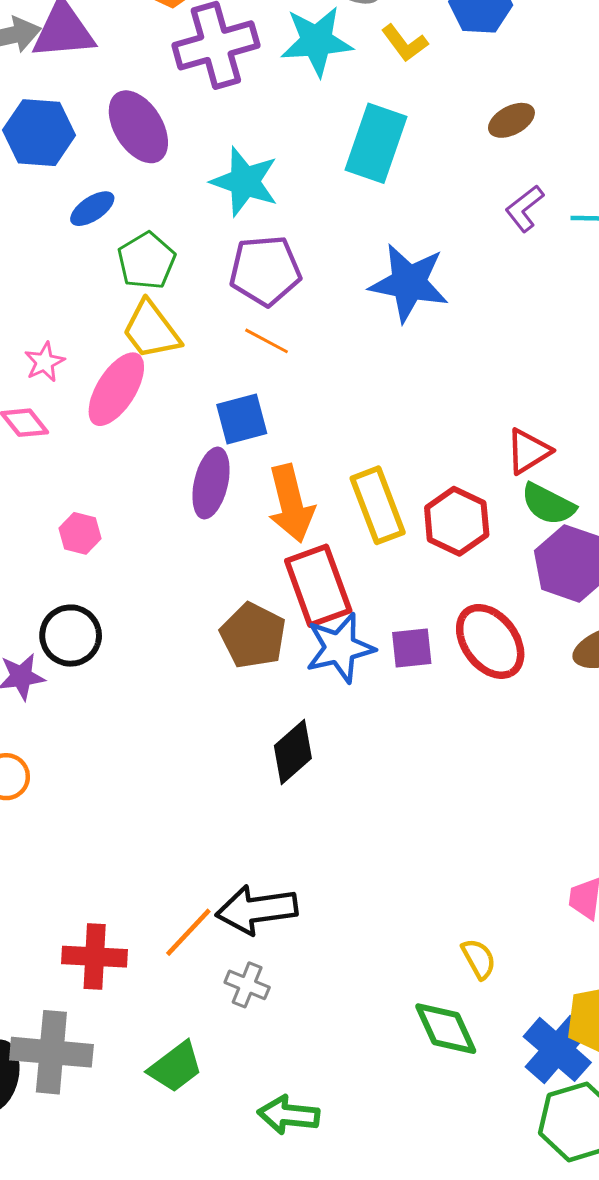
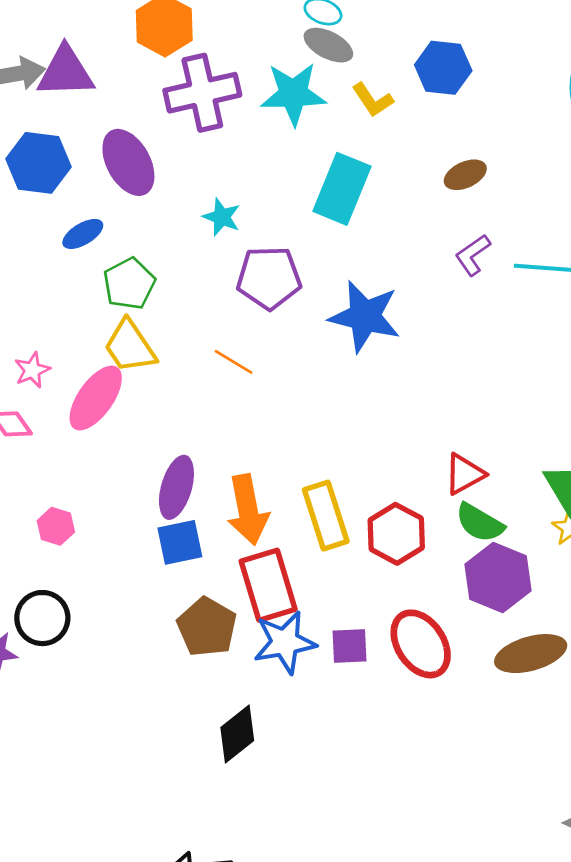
cyan star: (245, 182) -> (222, 217), size x0.6
purple pentagon: (265, 270) -> (269, 278), moved
blue square: (242, 419) -> (180, 542), moved

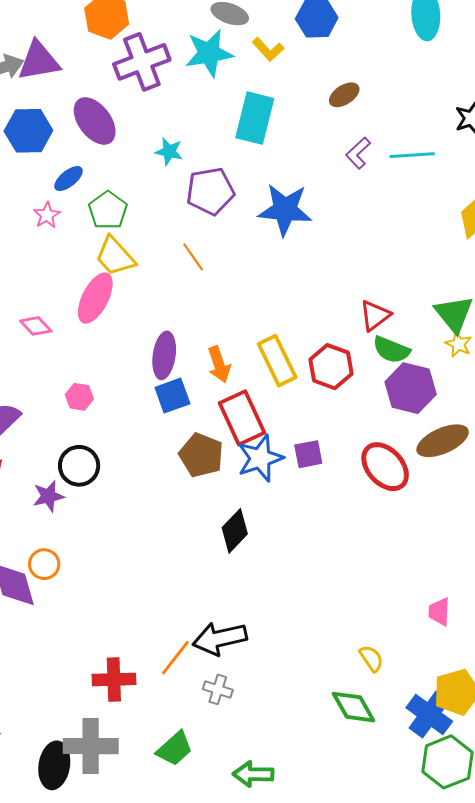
orange line: (234, 362) -> (193, 257), turned 32
pink star: (32, 370) -> (47, 215), moved
orange arrow: (248, 510) -> (219, 364), size x0.7
red ellipse: (421, 644) -> (385, 467), moved

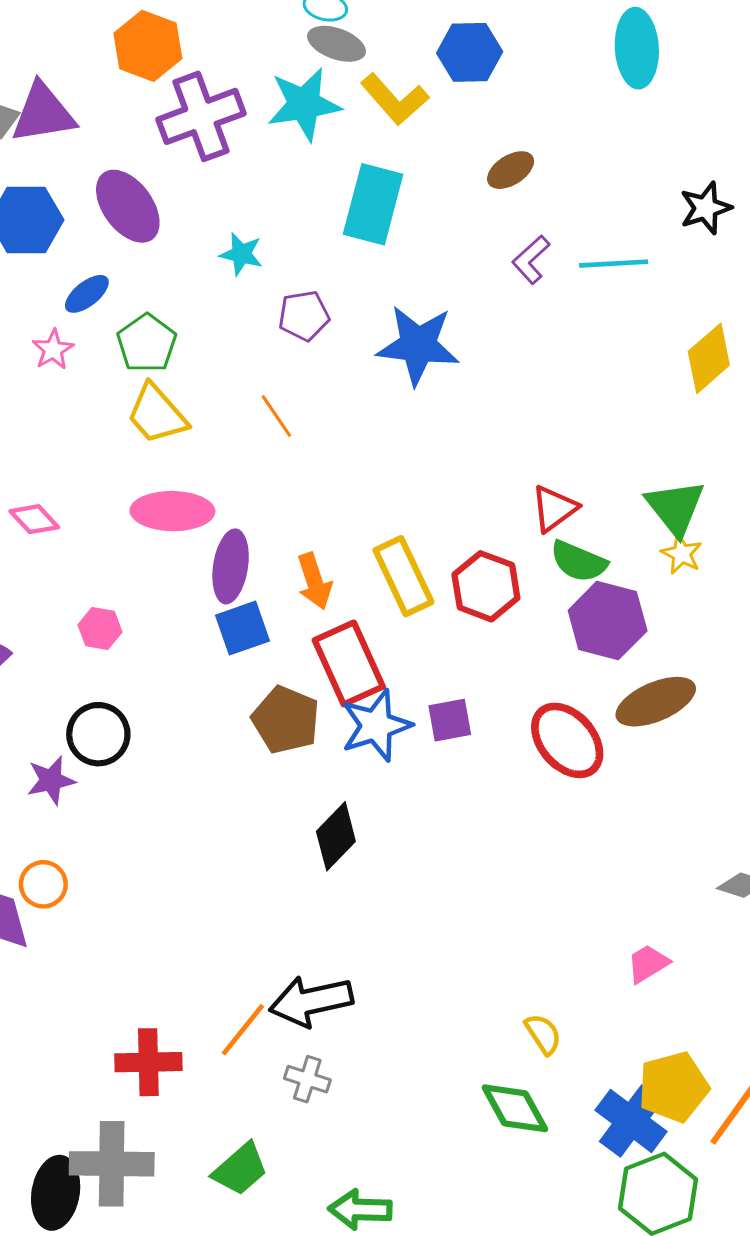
yellow L-shape: (268, 49) -> (395, 99), size x1.4
purple pentagon: (210, 191) -> (304, 316), size x0.7
pink ellipse: (95, 298) -> (172, 511), moved, turned 63
pink trapezoid: (439, 612) -> (648, 964), turned 56

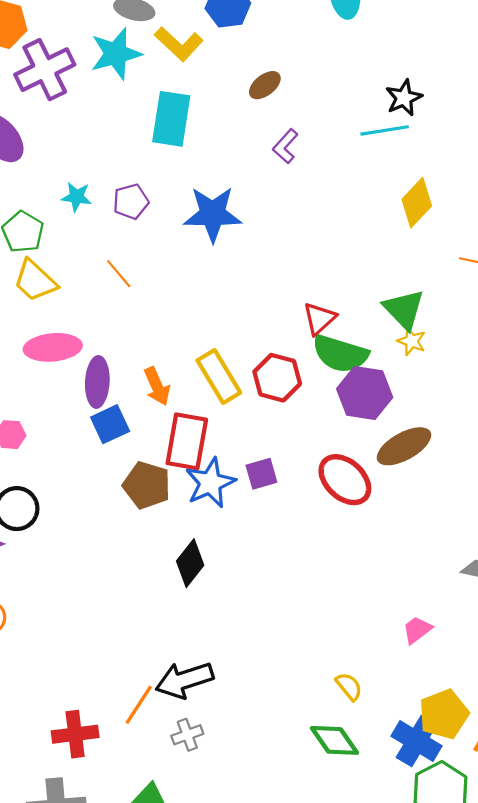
cyan star: (241, 254) -> (76, 197), moved
cyan line: (614, 264) -> (385, 130), moved
green semicircle: (579, 561) -> (340, 354), size x1.4
red rectangle: (349, 663) -> (187, 441), turned 40
gray cross: (307, 1079) -> (187, 735), turned -32

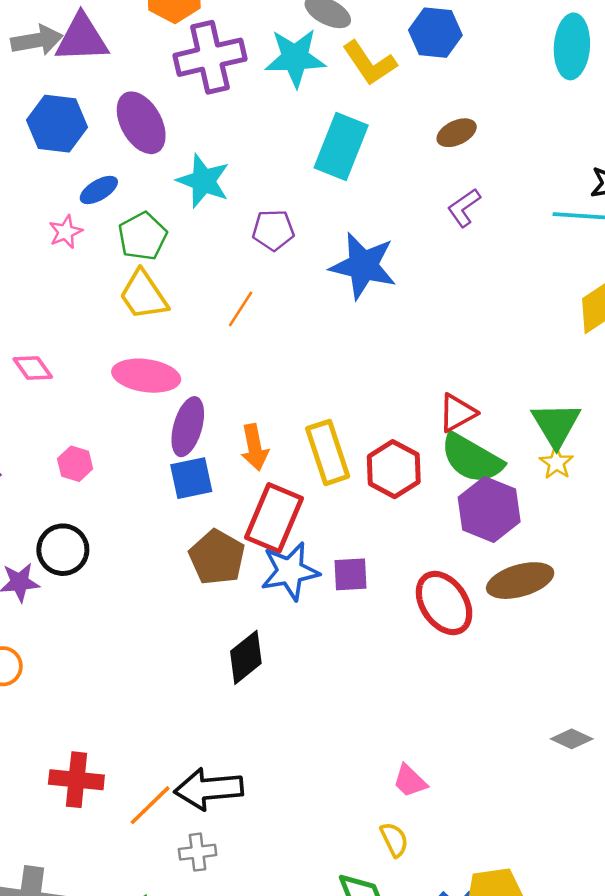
cyan star: (76, 197) -> (203, 181), moved, size x1.5
orange line: (119, 274) -> (241, 309), turned 60
pink trapezoid: (417, 630) -> (410, 781), moved, turned -112
red cross: (75, 734) -> (76, 780), moved

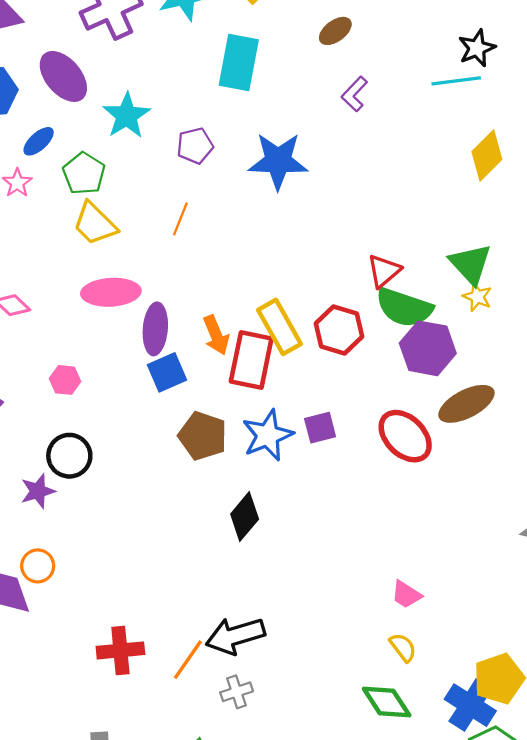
cyan star: (203, 181) -> (127, 116), turned 30
red rectangle: (274, 518) -> (251, 360), moved

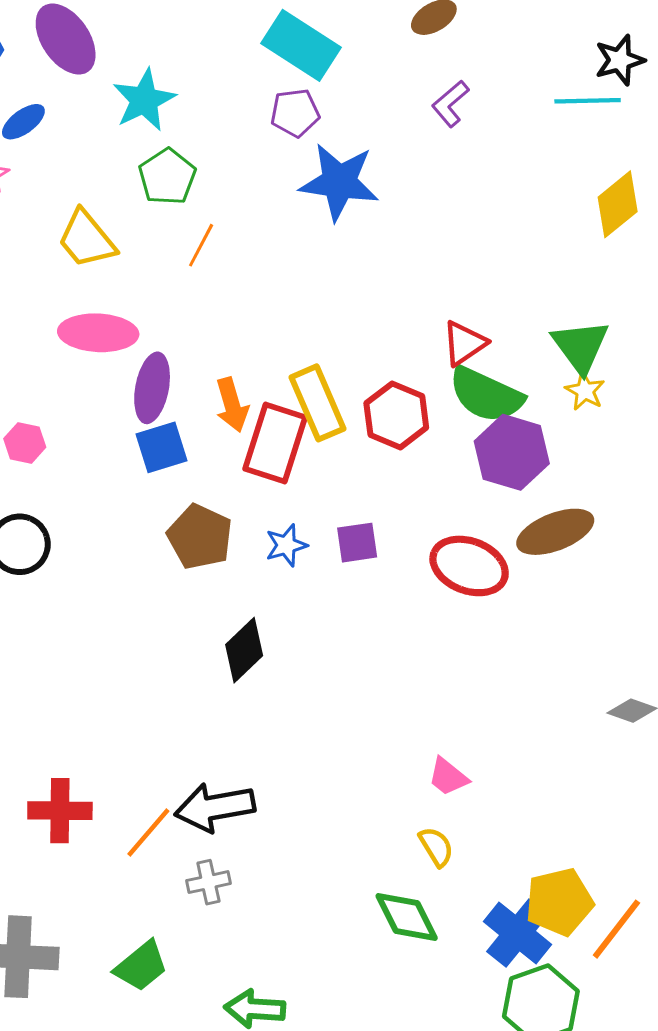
cyan rectangle: (239, 63) -> (301, 45), turned -74
purple pentagon: (195, 146) -> (295, 113), moved
green pentagon: (84, 173) -> (167, 177), moved
blue star: (268, 435) -> (286, 545), size x0.6
red ellipse: (405, 436) -> (469, 566), turned -30

